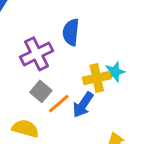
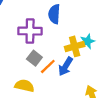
purple cross: (37, 54) -> (30, 31), turned 30

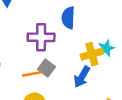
orange line: (48, 66) -> (32, 74), moved, turned 35

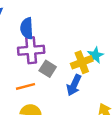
blue semicircle: (68, 18) -> (27, 28), moved
gray square: (46, 68) -> (48, 69), moved

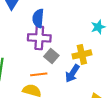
cyan star: (95, 55) -> (98, 27), moved
orange line: (25, 86) -> (39, 74), moved

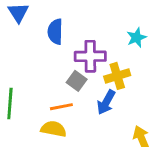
purple cross: (39, 38) -> (90, 56), moved

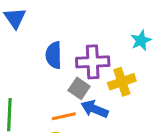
blue semicircle: (55, 32) -> (54, 55), moved
blue arrow: (106, 102) -> (95, 109), moved, turned 85

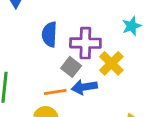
yellow cross: (122, 82) -> (111, 63), turned -30
blue arrow: (95, 109) -> (84, 87), turned -35

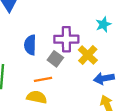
blue semicircle: (49, 34) -> (30, 45), moved
blue arrow: (84, 87) -> (104, 78), moved

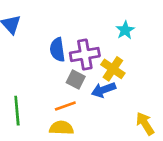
blue semicircle: (30, 45) -> (57, 50), moved
blue arrow: (104, 78) -> (103, 90), moved

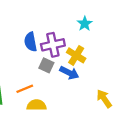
blue arrow: (103, 90) -> (69, 73), turned -132
orange line: (65, 106) -> (25, 89), moved

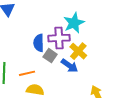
cyan star: (85, 24) -> (74, 23), moved, size x1.5
blue semicircle: (30, 42) -> (39, 43), moved

